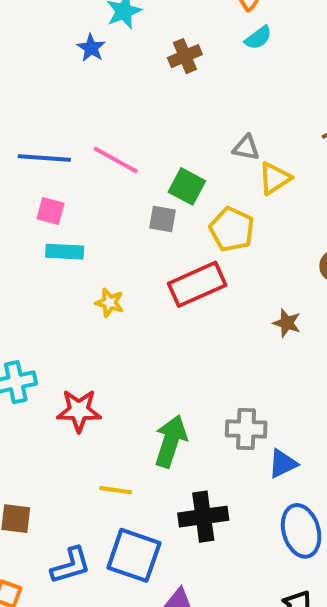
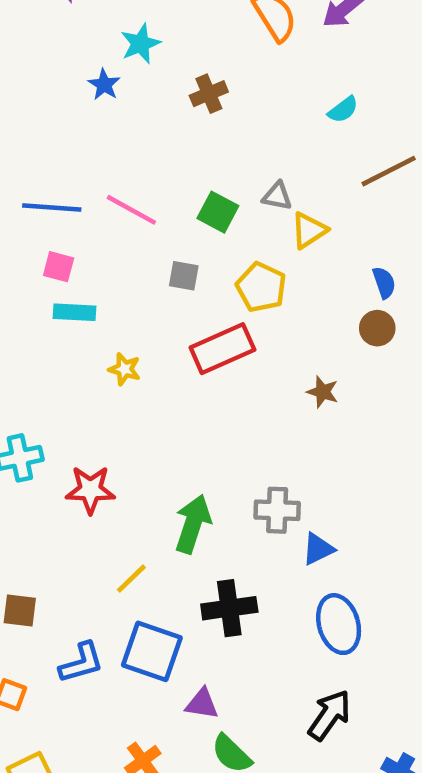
cyan semicircle: (258, 38) -> (343, 110), moved
green square: (187, 186) -> (218, 212), moved
yellow line: (116, 490) -> (131, 579), turned -52

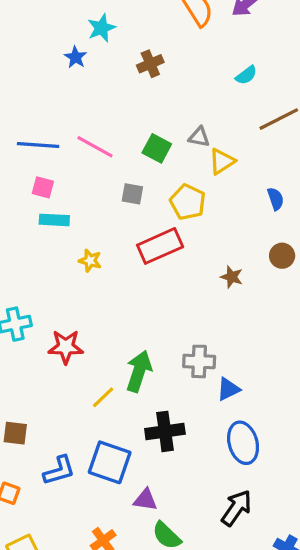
brown circle: (377, 328) -> (282, 256), moved
yellow line: (131, 579) -> (103, 397), moved

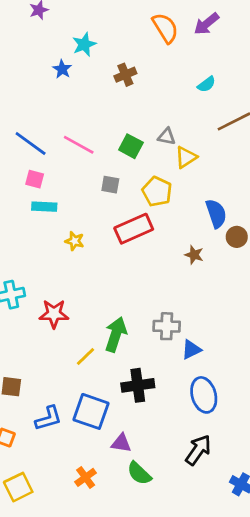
blue line: (38, 145) -> (31, 143), turned 32
blue semicircle: (276, 199) -> (216, 214), moved, size x1.5

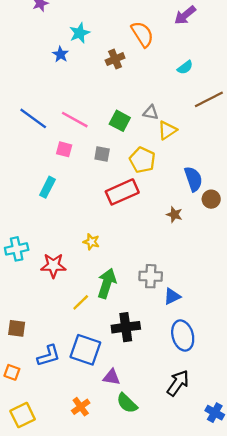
orange semicircle: (165, 28) -> (142, 34), moved
pink square: (35, 179) -> (64, 149), moved
cyan rectangle: (44, 207) -> (47, 187), moved, turned -66
yellow star: (75, 241) -> (91, 242), moved

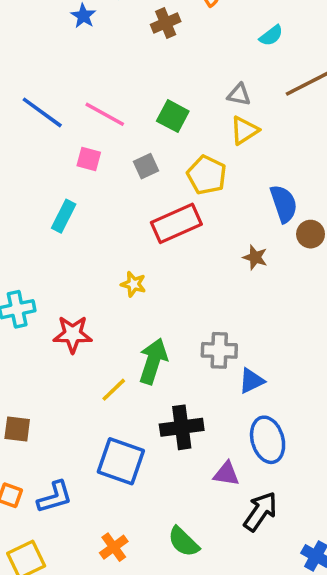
gray triangle: (151, 112) -> (239, 95), moved
gray square: (102, 154) -> (146, 166), turned -35
yellow star: (91, 242) -> (133, 284), moved
blue L-shape: (49, 356) -> (55, 497), moved
purple triangle: (112, 377) -> (226, 474), moved

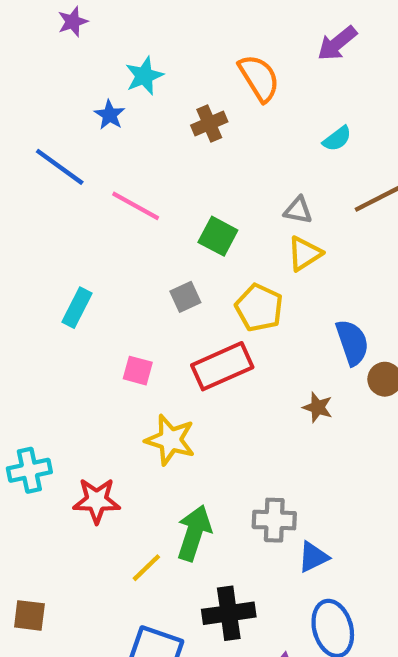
blue line: (42, 112) -> (60, 167), moved
pink line: (105, 114) -> (136, 206), moved
pink square: (89, 159) -> (138, 371), moved
cyan rectangle: (64, 216) -> (77, 308), moved
yellow star: (133, 284) -> (170, 440), size x1.6

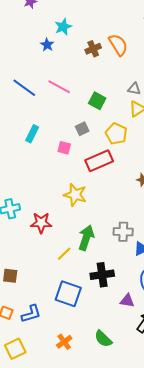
orange semicircle: (259, 78) -> (118, 45), moved
blue line: (60, 167) -> (24, 88), moved
pink square: (138, 371) -> (64, 148), moved

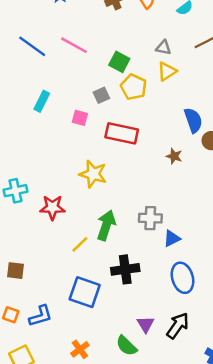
yellow pentagon: (116, 134) -> (134, 87), moved
red rectangle: (99, 161) -> (122, 133), turned 36
purple triangle: (127, 301) -> (146, 324), moved, turned 49

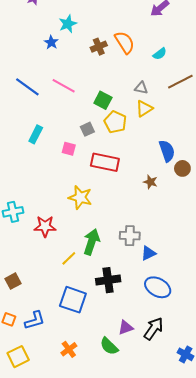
brown square: (16, 271) -> (13, 281), turned -35
blue ellipse: (183, 278) -> (158, 287), turned -45
purple triangle: (146, 324) -> (126, 328), turned 42

